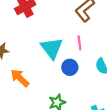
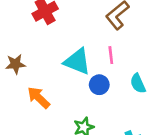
cyan triangle: (52, 48) -> (77, 62), turned -30

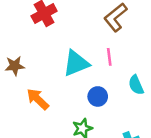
cyan triangle: (77, 62) -> (76, 63), turned -44
blue circle: (99, 85) -> (98, 96), moved

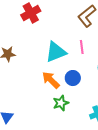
orange arrow: (38, 99) -> (51, 80), moved

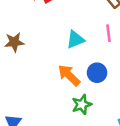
cyan triangle: (56, 52) -> (75, 40), size x0.7

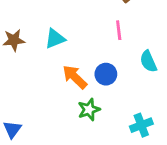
cyan triangle: (75, 40) -> (55, 39), moved

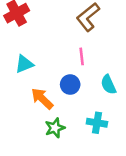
blue circle: (106, 74) -> (70, 85), moved
cyan cross: (141, 125) -> (97, 123), moved, turned 30

